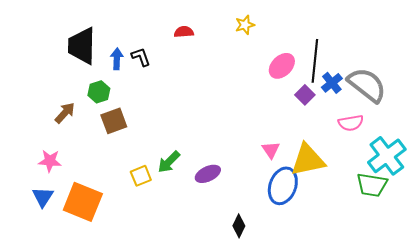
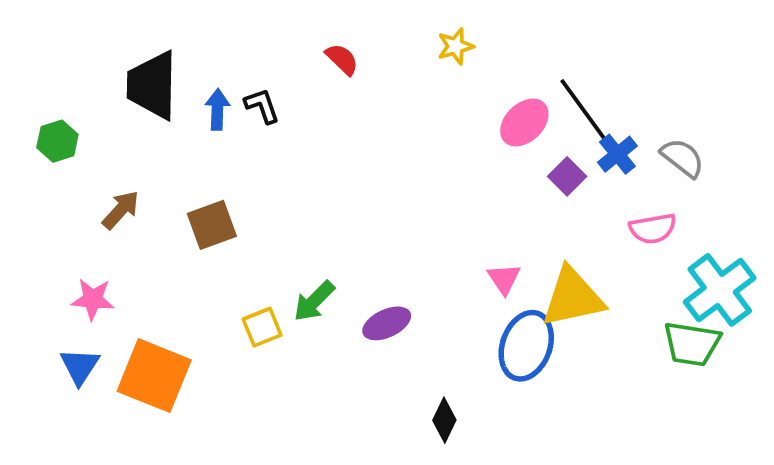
red semicircle: (184, 32) -> (342, 59), turned 48
black line: (315, 61) -> (586, 113), turned -42
gray semicircle: (367, 85) -> (683, 158), size x0.6
green hexagon: (99, 92) -> (57, 141), moved

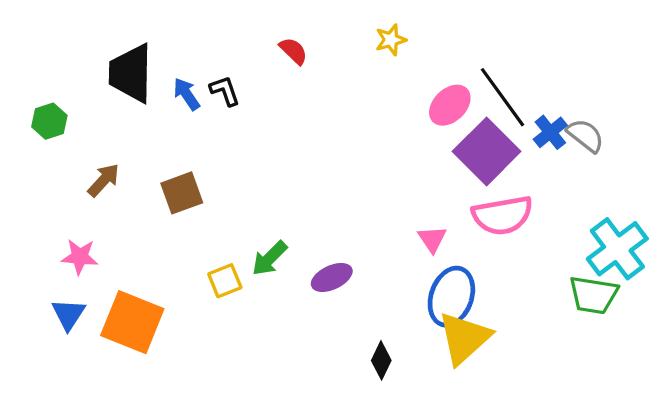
blue arrow: (217, 109) -> (187, 94), turned -36
blue cross: (617, 154) -> (550, 132), moved
purple square: (567, 176) -> (487, 151), size x2.0
pink semicircle: (653, 229) -> (502, 215), moved, size x1.5
yellow triangle: (573, 297) -> (464, 338), moved, turned -30

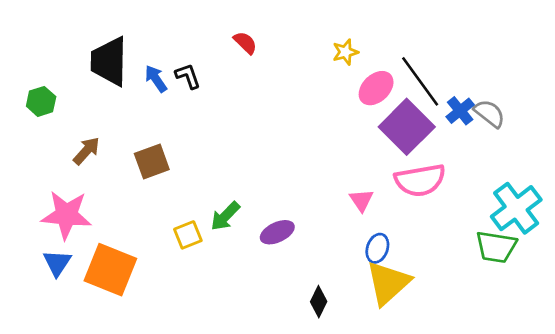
yellow star: (391, 40) -> (345, 52), moved
pink star: (80, 257) -> (66, 215), size x1.6
blue ellipse: (451, 297) -> (377, 248), size x0.6

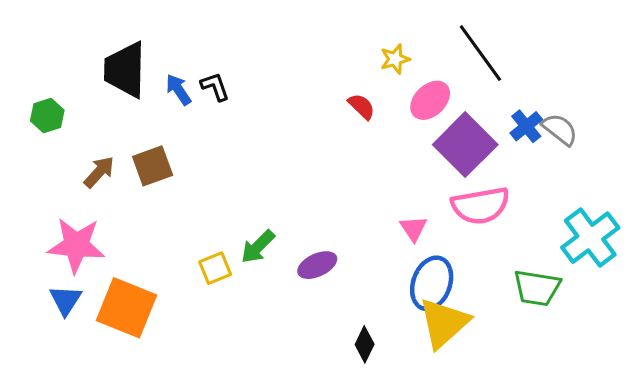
red semicircle: (245, 43) -> (361, 106), moved
black line: (420, 81) -> (480, 53), moved
brown square: (152, 161) -> (153, 166), moved
green trapezoid: (496, 247) -> (537, 288), moved
blue ellipse: (377, 248) -> (432, 283), size x1.6

